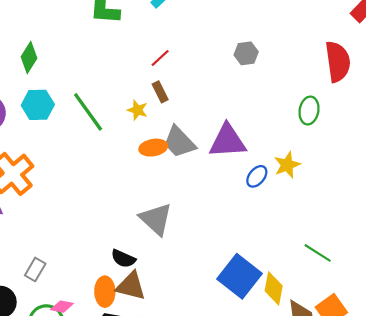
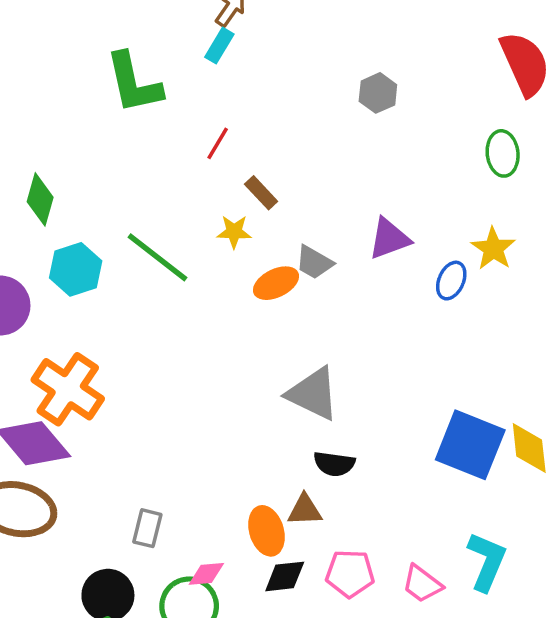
red line: (160, 58) -> (218, 143), moved
purple triangle: (228, 141) -> (389, 239), size x0.7
gray trapezoid: (179, 142) -> (314, 262), size x0.7
black semicircle: (123, 259) -> (334, 464), moved
brown triangle: (131, 286) -> (305, 510), size x0.7

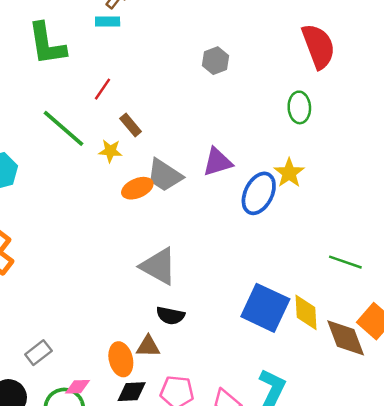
cyan rectangle: (219, 46) -> (108, 21), turned 55
green line: (157, 257) -> (64, 128), moved
gray trapezoid: (314, 262) -> (165, 175), size x1.4
blue ellipse: (451, 281) -> (259, 193), size x1.6
gray rectangle: (147, 528) -> (38, 353), turned 35

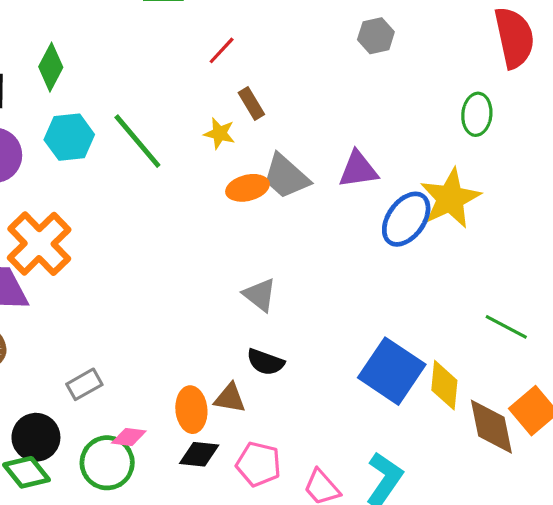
green line: (64, 128) -> (137, 141), moved
yellow star: (289, 173) -> (450, 198), size x1.5
gray triangle: (159, 266) -> (260, 295), size x0.7

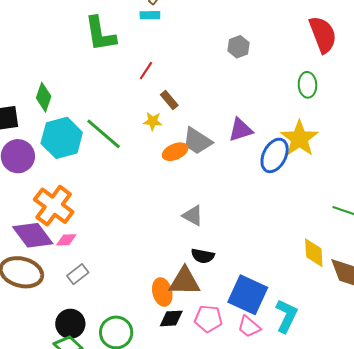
cyan hexagon: (69, 137) -> (62, 138), size x1.4
blue square: (392, 371) -> (248, 295), moved
gray rectangle: (84, 384) -> (78, 274), moved
brown triangle: (230, 398) -> (185, 281), size x1.6
pink diamond: (129, 437) -> (66, 240), moved

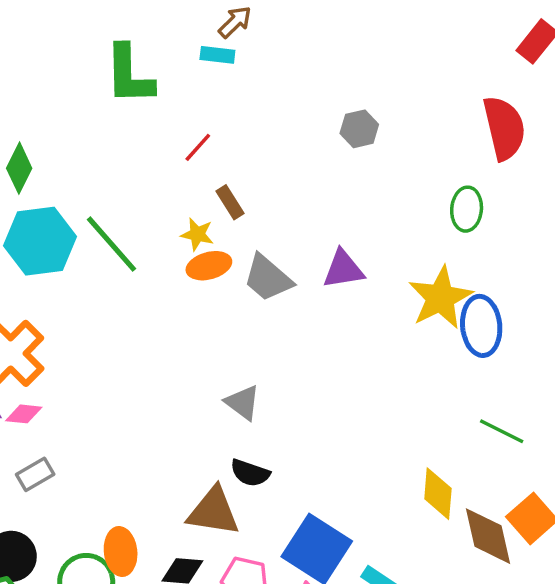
orange ellipse: (175, 152) -> (209, 266), moved
blue ellipse: (275, 155) -> (481, 326), moved, turned -40
orange ellipse: (162, 292) -> (121, 551), moved

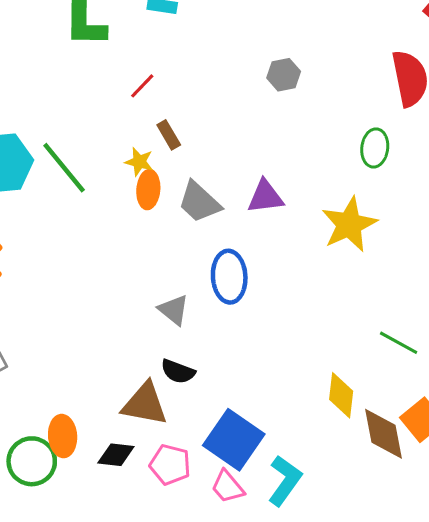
orange ellipse: (209, 266) -> (148, 190), turned -72
blue ellipse: (481, 326) -> (229, 277), moved

